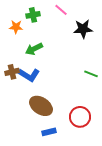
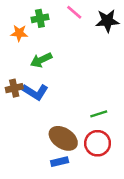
black star: (83, 29) -> (107, 21), moved
green line: (91, 74) -> (99, 114), moved, turned -40
brown ellipse: (41, 106) -> (63, 138), moved

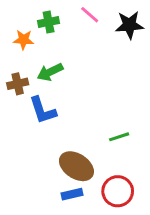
brown cross: (14, 88) -> (18, 84), moved
blue L-shape: (35, 92) -> (43, 110), turned 40
red circle: (98, 143) -> (118, 191), moved

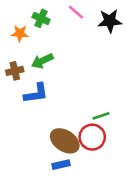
green cross: (49, 22) -> (41, 18), turned 35
blue L-shape: (43, 110) -> (36, 93), turned -80
red circle: (118, 191) -> (92, 137), moved

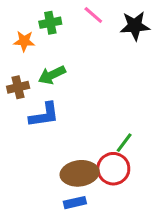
green cross: (41, 18) -> (50, 23), turned -35
green line: (101, 116) -> (124, 143), turned -35
brown ellipse: (65, 141) -> (80, 173), turned -40

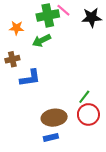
green cross: (50, 23) -> (48, 15), moved, size x1.5
green arrow: (52, 75) -> (42, 40), moved
red circle: (113, 169) -> (88, 114), moved

